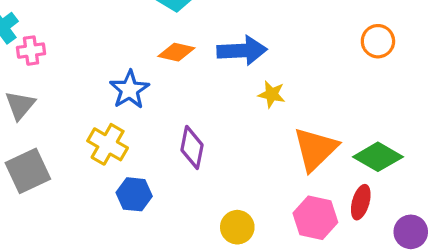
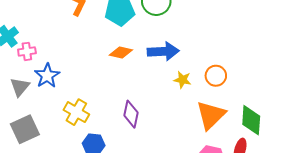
orange circle: (378, 41) -> (216, 76), moved
blue star: (129, 90) -> (47, 76), moved
green diamond: (378, 157) -> (251, 120), turned 64

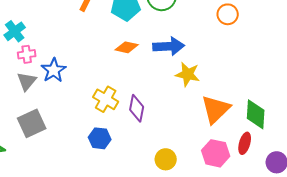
pink cross: (27, 51) -> (27, 54), moved
orange circle: (216, 76) -> (228, 14), moved
yellow star: (182, 80) -> (188, 74), size x1.4
yellow cross: (76, 112) -> (106, 99), moved

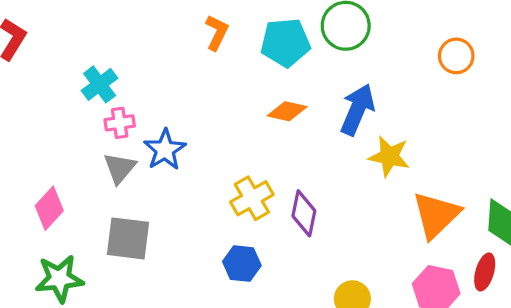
blue arrow: (169, 46) -> (357, 110), turned -64
yellow cross: (106, 99) -> (252, 198), turned 30
gray square: (32, 123) -> (128, 238), turned 32

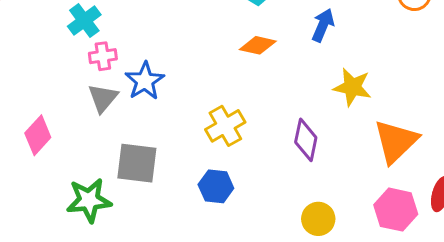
blue arrow: (357, 110) -> (323, 25), moved, size x0.7
purple diamond: (304, 213) -> (306, 140), moved
gray square: (128, 238) -> (137, 163), moved
green star: (59, 279) -> (89, 200), moved

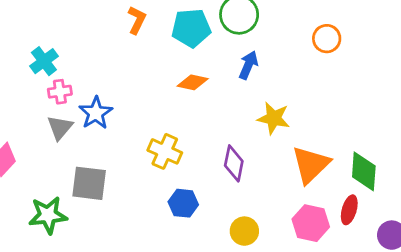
yellow cross: (225, 126) -> (165, 151), turned -36
blue hexagon: (216, 186) -> (183, 203), moved

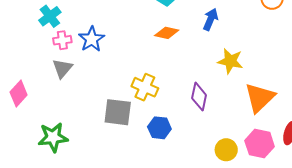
blue star: (96, 113) -> (92, 39), moved
gray square: (89, 183) -> (118, 112), moved
yellow circle: (244, 231) -> (226, 150), moved

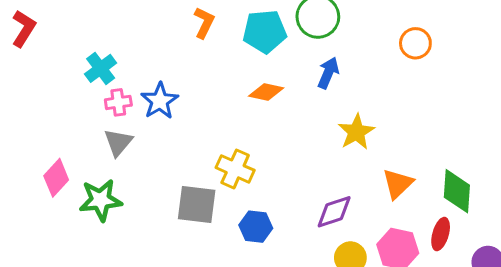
yellow star: (230, 61) -> (356, 132), turned 30
purple diamond: (199, 97) -> (334, 212), moved, turned 60
orange triangle: (260, 98) -> (398, 184), size x0.7
green star: (53, 137) -> (101, 200), moved

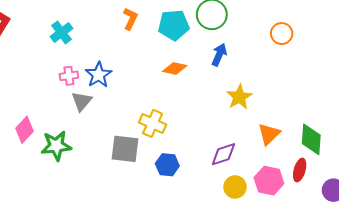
cyan cross: (101, 68) -> (62, 32), moved
gray triangle: (118, 142) -> (82, 101), moved

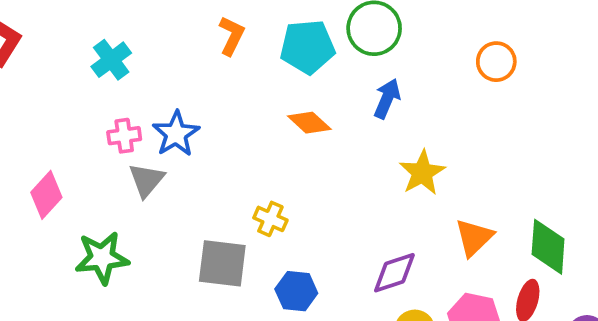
orange diamond: (175, 68) -> (309, 123), turned 30
yellow cross: (153, 123) -> (270, 219), size x0.7
pink diamond: (24, 130) -> (46, 195), moved

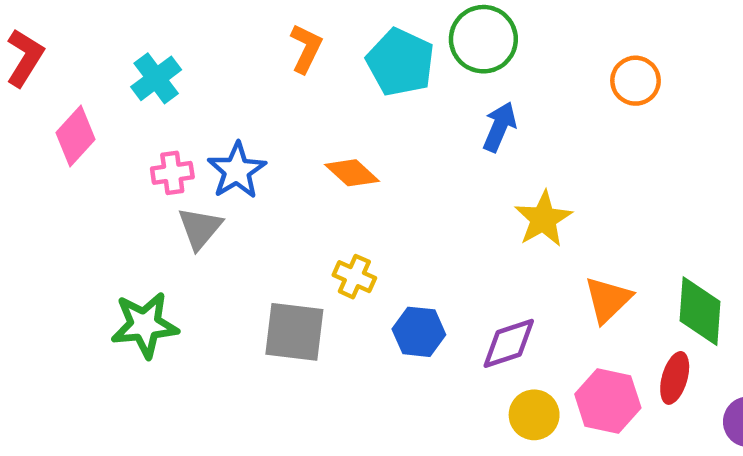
cyan pentagon: (307, 47) -> (400, 62), turned 30
orange diamond: (309, 123) -> (352, 173), moved
pink diamond: (46, 195) -> (75, 136), moved
blue hexagon: (296, 291) -> (419, 332), moved

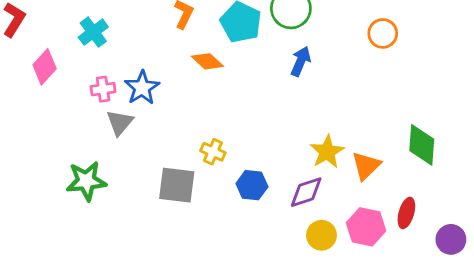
orange diamond: (352, 173) -> (207, 61), moved
yellow star: (543, 219) -> (327, 152), moved
green diamond: (700, 311) -> (422, 145), moved

